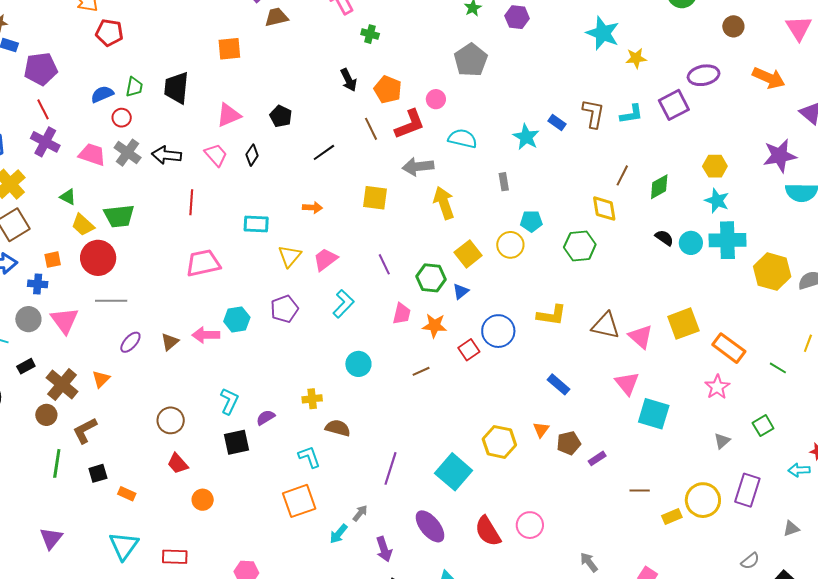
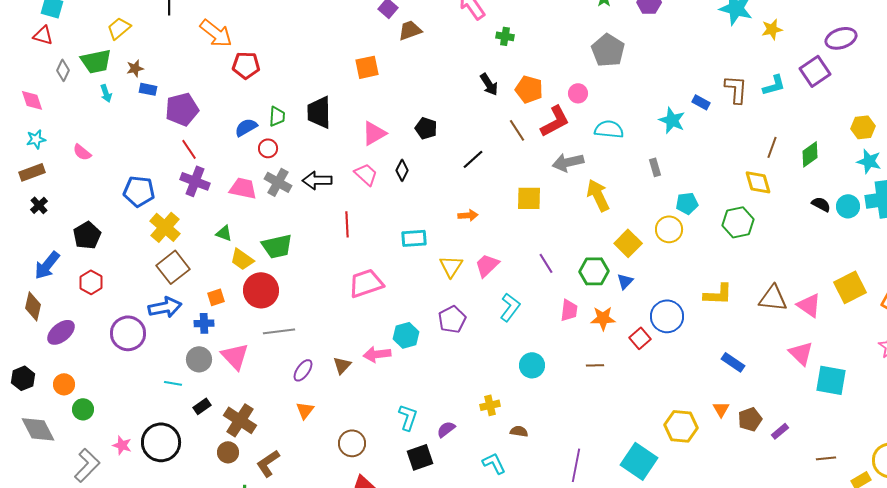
brown line: (421, 371) -> (595, 365), turned 30
orange triangle: (101, 379) -> (305, 410), moved
brown semicircle: (338, 428) -> (519, 431), size x0.7

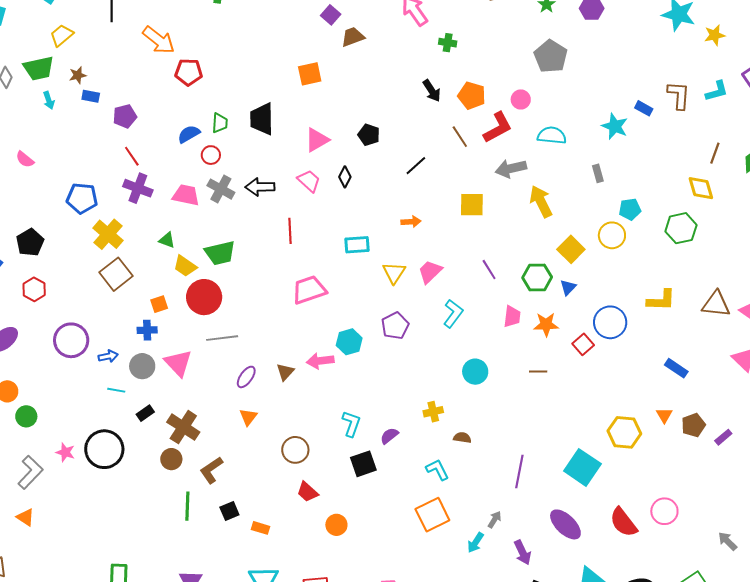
purple pentagon: (182, 109) -> (125, 116), size x0.7
blue arrow: (165, 307) -> (108, 356), moved, size x0.6

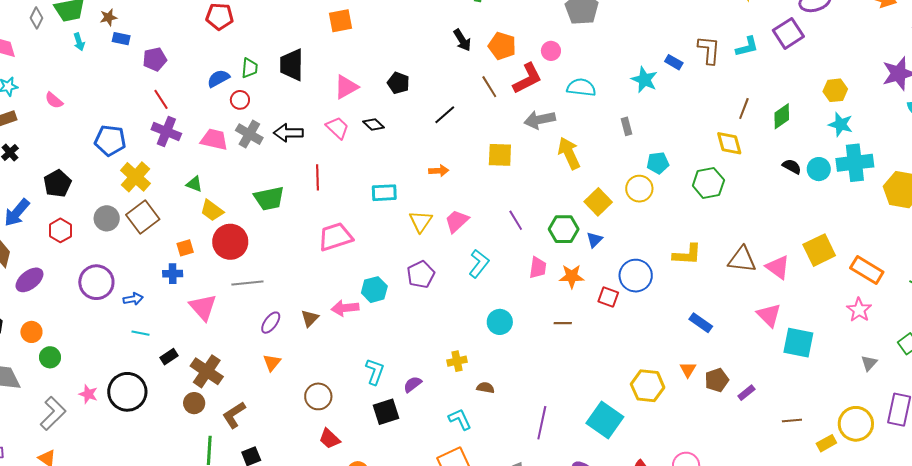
black diamond: (345, 177) -> (374, 124), turned -75
green trapezoid: (220, 253) -> (269, 198), moved
red square: (583, 344) -> (608, 297), turned -30
gray circle: (142, 366) -> (107, 218), moved

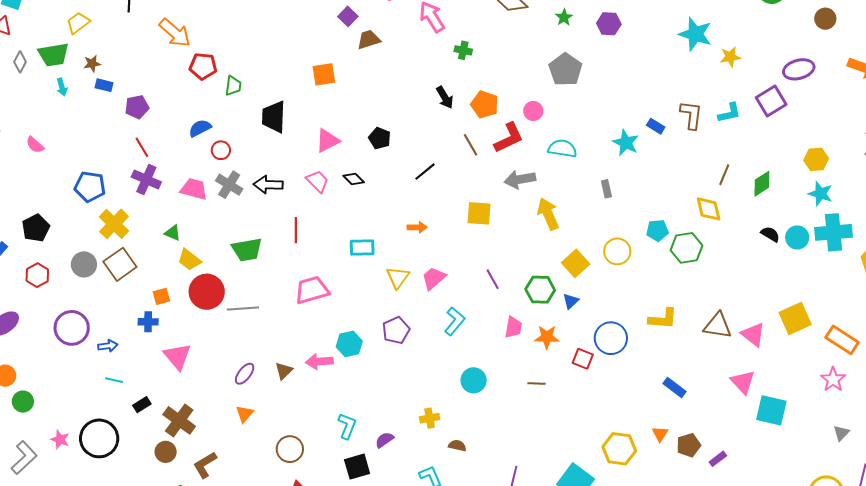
green trapezoid: (250, 68) -> (233, 86), moved
cyan pentagon: (658, 163) -> (657, 230), moved
gray line: (247, 283) -> (243, 309), moved

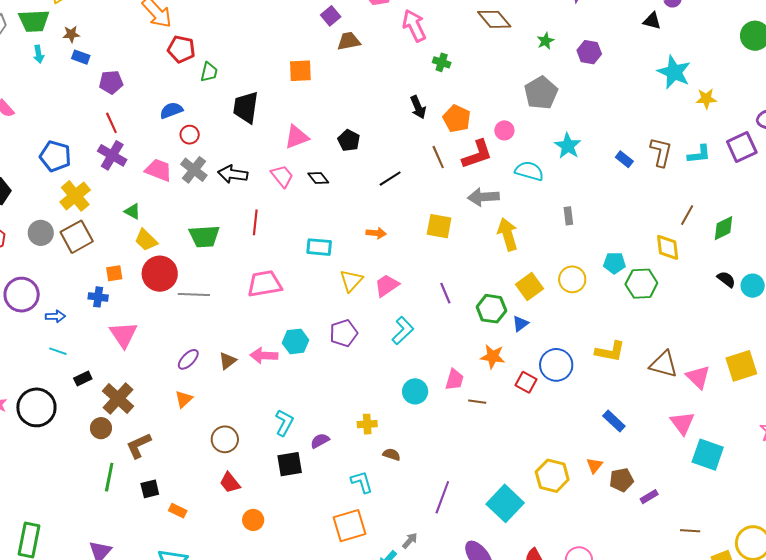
cyan star: (626, 143) -> (568, 146), moved
pink trapezoid: (513, 327) -> (454, 380), moved

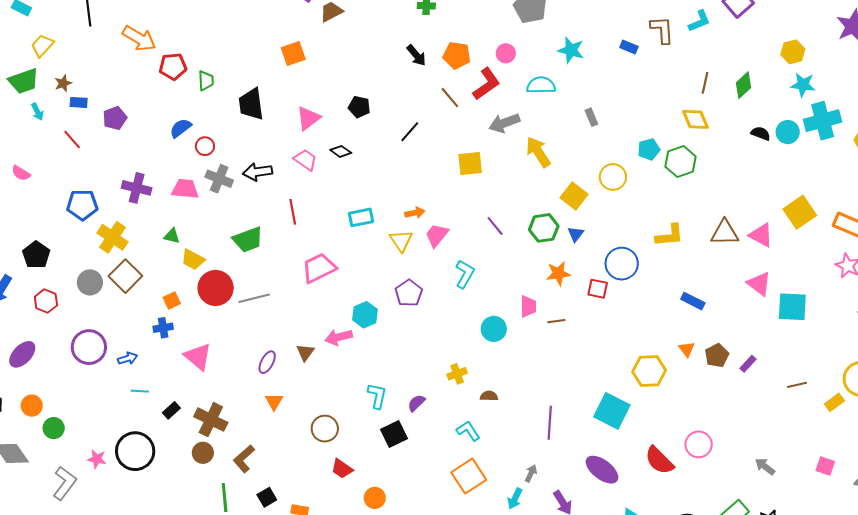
red line: (111, 123) -> (72, 140), moved
orange arrow: (376, 233) -> (415, 213), moved

